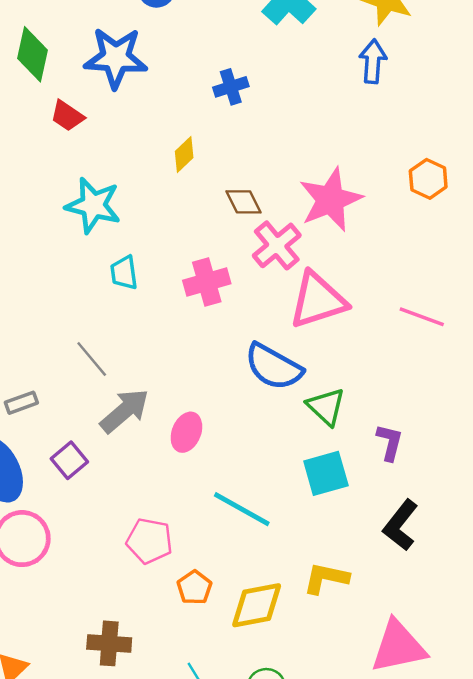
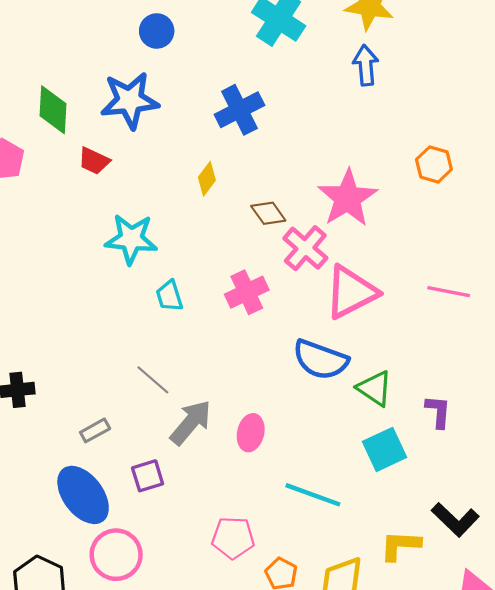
blue cross: (231, 87) -> (239, 110), size x1.5
purple square: (69, 460) -> (148, 476), turned 32
black L-shape: (400, 525) -> (455, 520), moved, turned -75

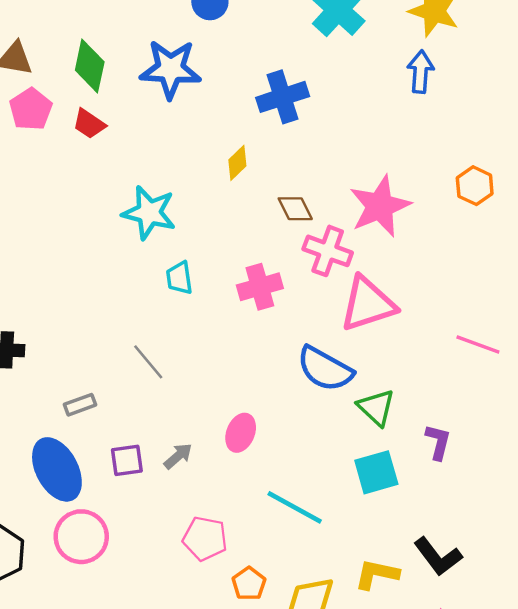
red trapezoid: (94, 161) -> (89, 124), moved
pink cross: (305, 248) -> (328, 251), turned -30
pink line: (449, 292) -> (478, 344), moved
gray arrow: (191, 422) -> (178, 456), moved, size x0.6

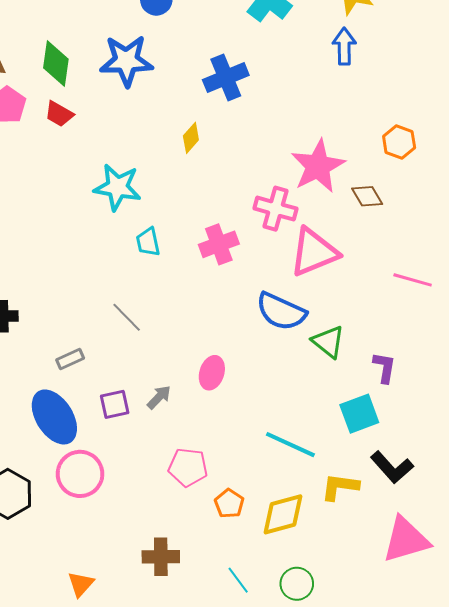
brown diamond: (295, 209) -> (367, 196), moved
cyan square: (376, 472) -> (359, 414), moved
cyan line: (295, 507) -> (290, 445), moved

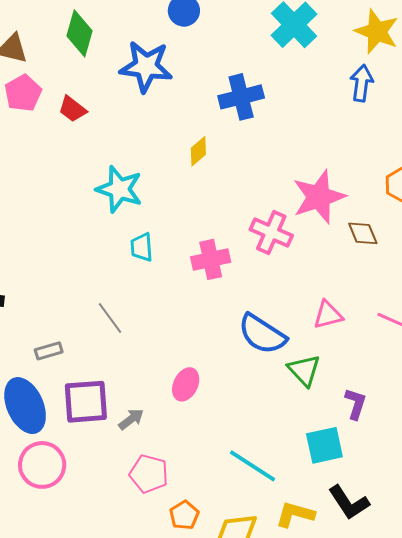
green diamond: (56, 63) -> (79, 33), moved
pink triangle: (314, 252) -> (328, 315), moved, size x0.6
gray arrow: (159, 397) -> (131, 419), moved
purple square: (115, 404) -> (86, 402), size x1.6

